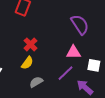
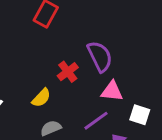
purple semicircle: (80, 25) -> (100, 56), moved
red cross: (31, 44) -> (68, 72), moved

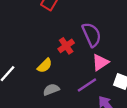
pink triangle: (112, 91) -> (100, 62), turned -42

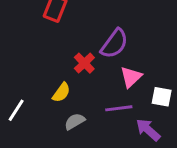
purple semicircle: (92, 35) -> (114, 44), turned 70
purple line: (87, 85) -> (119, 108), turned 36

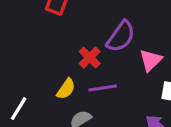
pink triangle: (131, 77) -> (151, 60), moved
purple line: (119, 108) -> (103, 88), moved

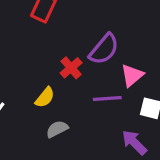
purple line: (103, 88) -> (107, 99), moved

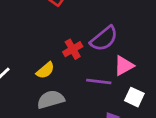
gray semicircle: (57, 129) -> (51, 99), size x1.4

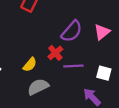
red cross: (73, 49) -> (55, 53), moved
pink triangle: (124, 66) -> (102, 32), moved

